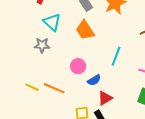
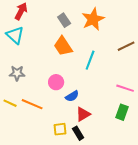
cyan triangle: (52, 22) -> (15, 35), moved
gray star: (42, 45) -> (17, 73), moved
cyan line: (116, 56) -> (90, 60), moved

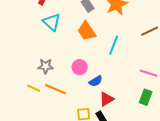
cyan triangle: (15, 35) -> (52, 22), moved
gray star: (17, 73) -> (46, 66), moved

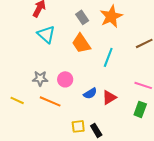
pink circle: (80, 67) -> (65, 79), moved
yellow line: (34, 88) -> (17, 100), moved
red triangle: (107, 99) -> (109, 97), moved

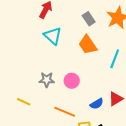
blue semicircle: (90, 93) -> (97, 104), moved
orange line: (50, 101) -> (65, 112), moved

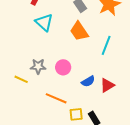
yellow line: (24, 102) -> (21, 79), moved
blue semicircle: (97, 104) -> (88, 81), moved

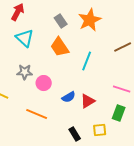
gray star: (38, 66) -> (25, 72), moved
yellow square: (76, 114) -> (100, 130), moved

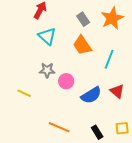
blue semicircle: (69, 97) -> (91, 95), size x1.5
red triangle: (88, 101) -> (117, 91), moved, turned -49
orange line: (37, 114) -> (59, 127), moved

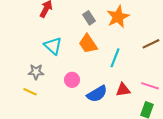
cyan triangle: (47, 36) -> (53, 46), moved
gray star: (47, 70) -> (36, 72), moved
red triangle: (117, 91) -> (123, 90), turned -49

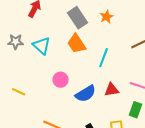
orange star: (118, 17) -> (107, 17), size x0.6
gray rectangle: (89, 18) -> (78, 18), size x1.5
gray star: (36, 72) -> (16, 42), moved

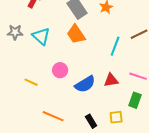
cyan line: (104, 58) -> (115, 46), moved
yellow line: (19, 92) -> (31, 82), moved

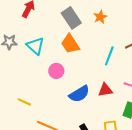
pink circle: (60, 70) -> (56, 71), moved
yellow line: (31, 82) -> (24, 102), moved

